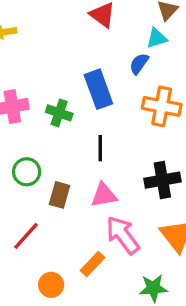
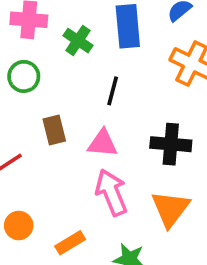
green circle: (27, 172) -> (24, 76), moved
brown rectangle: (59, 195) -> (54, 130), turned -45
orange rectangle: (92, 264) -> (70, 243), moved

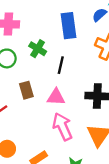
green cross: (78, 41) -> (38, 49), moved

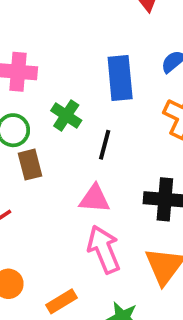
brown rectangle: (26, 90) -> (30, 165), moved

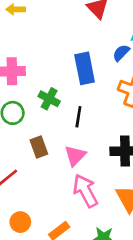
brown rectangle: (30, 165) -> (39, 147), moved
pink triangle: (94, 199) -> (75, 156), turned -45

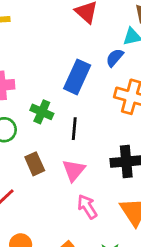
blue rectangle: (85, 68) -> (77, 77), turned 40
pink arrow: (85, 191) -> (87, 207), size x0.7

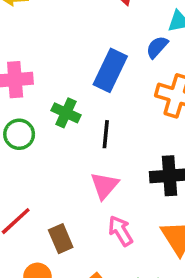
brown rectangle: (35, 164) -> (61, 239), moved

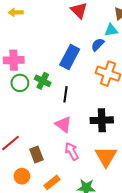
green circle: (19, 134) -> (20, 83), moved
pink triangle: (104, 186) -> (63, 124), turned -36

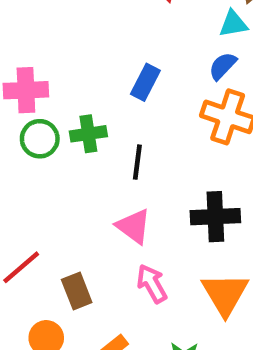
blue semicircle: (98, 45) -> (223, 66), moved
blue rectangle: (70, 57) -> (145, 82), size x0.7
green cross: (43, 81) -> (88, 134), turned -35

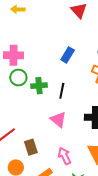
green cross: (88, 134) -> (39, 86), moved
pink arrow: (152, 284) -> (64, 156), moved

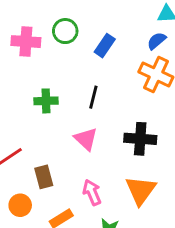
green circle: (18, 77) -> (65, 31), moved
green cross: (39, 86) -> (46, 101), moved

